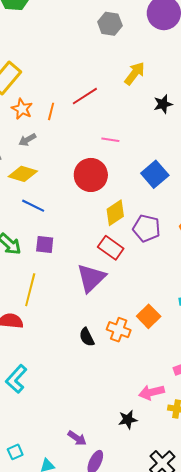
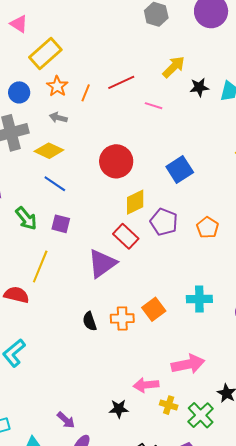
black star: (163, 104) -> (199, 87), moved
gray arrow: (27, 140) -> (58, 118), turned 36
pink line: (110, 140) -> (154, 106), moved
orange cross: (119, 330) -> (122, 318), turned -30

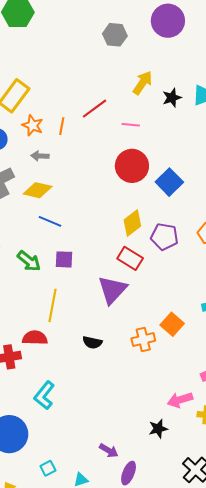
red circle: (116, 161) -> (132, 166), moved
black semicircle: (90, 321) -> (92, 342), moved, turned -48

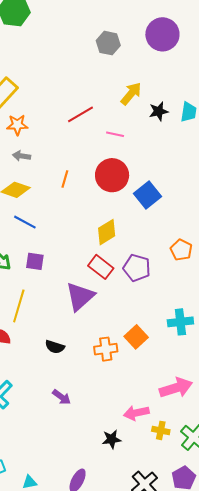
orange star: (33, 125) -> (17, 125), turned -30
orange line: (62, 126) -> (65, 179), moved
purple pentagon: (164, 237) -> (137, 268), moved
purple arrow: (109, 451) -> (62, 397), moved

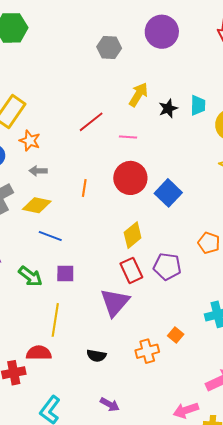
orange star: (17, 125) -> (30, 141), turned 30
red rectangle: (101, 267) -> (131, 270), turned 35
orange square: (136, 337) -> (176, 335), size x0.7

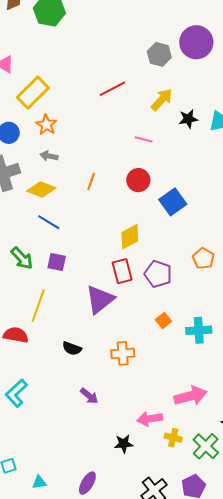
gray hexagon: (109, 47) -> (159, 54), moved
red line: (91, 122) -> (112, 89), moved
red circle: (130, 178) -> (138, 180), size x0.7
orange square: (176, 335) -> (163, 321), moved
purple arrow: (110, 405) -> (89, 396), moved

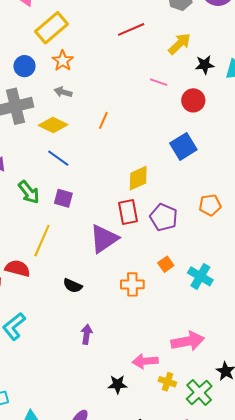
red circle: (138, 180) -> (193, 100), moved
orange pentagon: (203, 258) -> (210, 205), turned 30
cyan cross: (199, 330) -> (200, 276), turned 30
orange cross: (123, 353) -> (132, 284), moved
purple arrow: (89, 396) -> (87, 334), turned -126

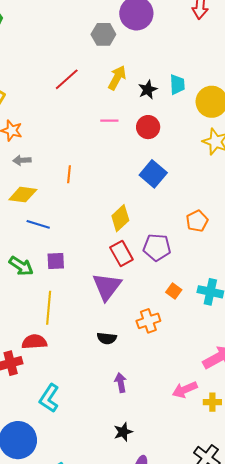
black semicircle: (73, 286) -> (107, 338), moved
black star: (117, 384) -> (123, 432), moved

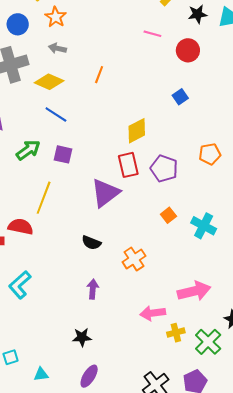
blue square: (153, 174) -> (180, 97), size x0.6
green arrow: (21, 266) -> (28, 150), turned -85
orange cross: (148, 321) -> (134, 259), moved, turned -30
yellow cross: (212, 402) -> (176, 333), turned -30

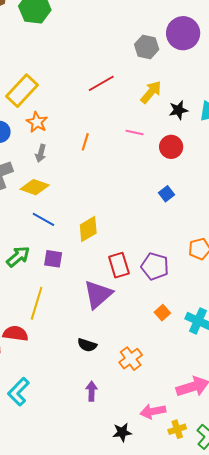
gray arrow: (57, 48) -> (41, 153), turned -84
orange line: (99, 75) -> (85, 142), moved
yellow diamond: (137, 131) -> (88, 229), moved
black star: (82, 337) -> (122, 432), moved

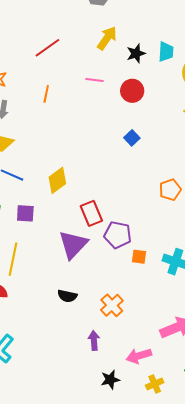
red line: (101, 83) -> (47, 48), moved
purple pentagon: (155, 266) -> (118, 235), moved
orange square: (162, 313) -> (139, 257), turned -35
purple arrow: (92, 391) -> (94, 340), moved
yellow cross: (177, 429) -> (155, 384), moved

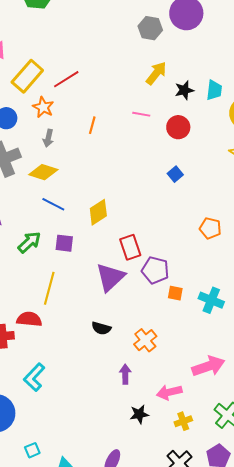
red line: (47, 48) -> (66, 79), moved
orange pentagon: (170, 190) -> (210, 228), turned 30

